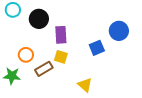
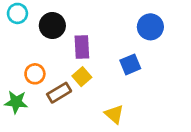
blue circle: (119, 31) -> (150, 27), moved
yellow square: (61, 57) -> (82, 77), turned 32

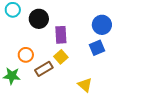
blue circle: (150, 27) -> (102, 25), moved

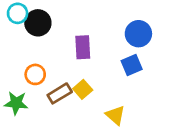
black circle: (39, 19) -> (38, 23), moved
yellow square: (61, 57) -> (83, 89), moved

